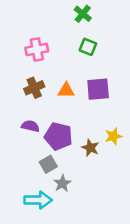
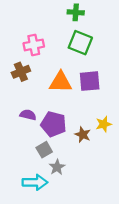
green cross: (83, 14) -> (76, 12), turned -35
green square: (88, 47) -> (80, 43), size x1.5
brown cross: (34, 88) -> (21, 72), moved
orange triangle: (66, 90) -> (61, 82), size x1.5

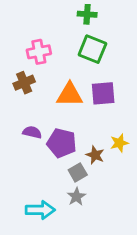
gray square: (44, 150) -> (78, 172), moved
gray star: (57, 167) -> (76, 197), moved

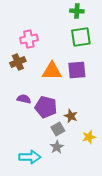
green cross: (87, 14) -> (77, 11), moved
green square: (92, 49) -> (81, 37), moved, turned -30
yellow star: (119, 143) -> (89, 137), moved

